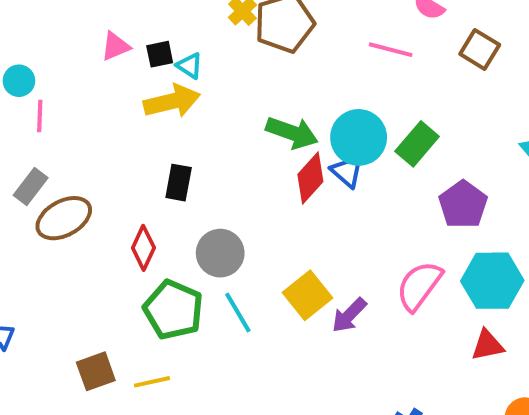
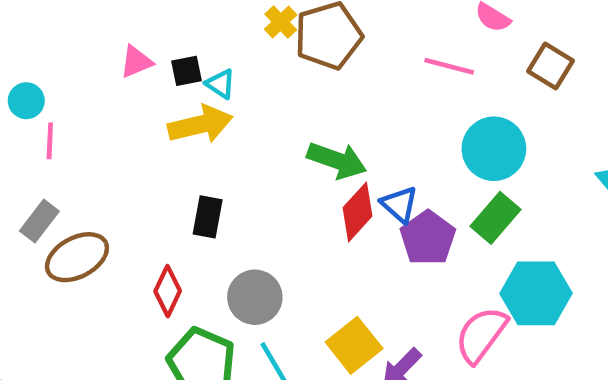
cyan circle: (359, 137) -> (494, 149), moved
green rectangle: (417, 144) -> (496, 218), moved
purple pentagon: (463, 205) -> (428, 238), moved
cyan hexagon: (492, 281) -> (536, 293), moved

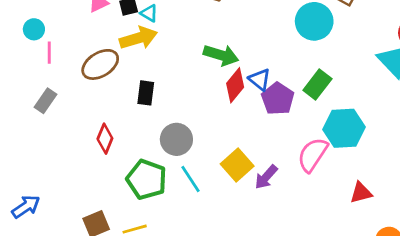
cyan circle: (494, 149) -> (314, 21), moved
brown ellipse: (77, 257) -> (100, 64), moved
red diamond: (168, 291) -> (105, 139), moved

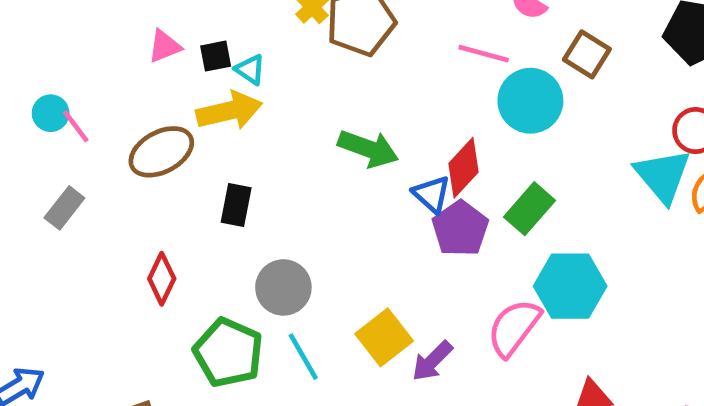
cyan circle: (34, 29) -> (51, 113), moved
pink line: (49, 53) -> (76, 126), turned -40
red diamond: (235, 85) -> (463, 168), moved

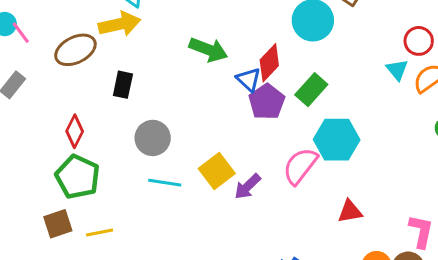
cyan triangle: (663, 176) -> (397, 70), size x0.6
green pentagon: (228, 353) -> (78, 177), moved
cyan line: (303, 357) -> (165, 183), turned -52

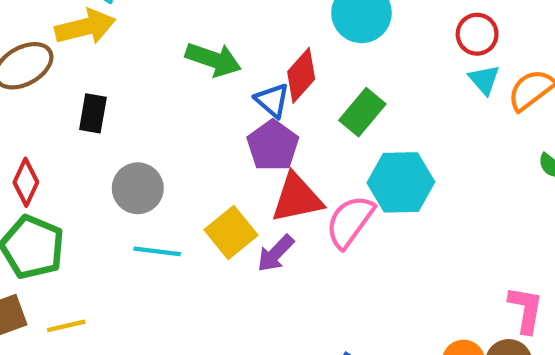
red circle: (419, 41) -> (477, 34), moved
purple pentagon: (267, 102) -> (273, 146), moved
red triangle: (350, 211) -> (297, 198), moved, size x1.5

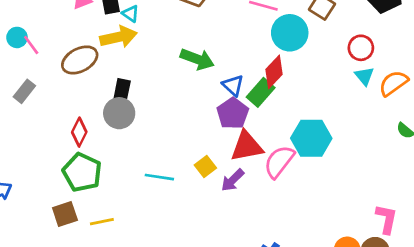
red diamond: (301, 75) -> (274, 72), moved
green rectangle: (362, 112) -> (261, 92), moved
gray circle: (138, 188) -> (119, 113), moved
yellow square: (231, 232) -> (205, 166), size x0.7

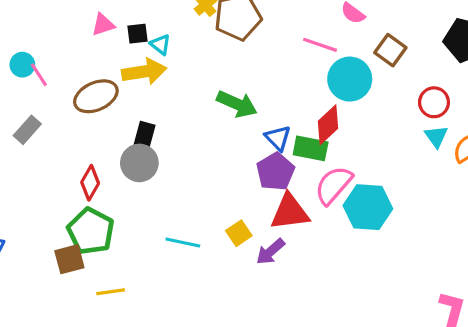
green rectangle: (261, 92) -> (311, 148), turned 56
pink semicircle: (279, 162) -> (333, 185), moved
brown square: (65, 214) -> (69, 259), moved

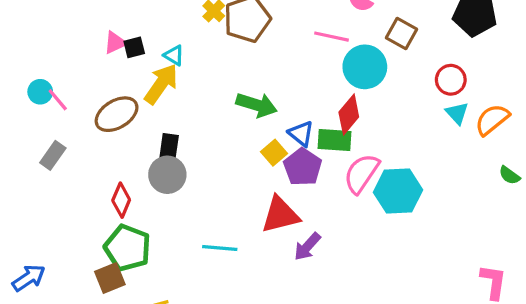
black square: (137, 34) -> (134, 47), moved
yellow arrow: (144, 72) -> (161, 84), turned -39
red triangle: (290, 212) -> (280, 215), moved
yellow square: (239, 233) -> (274, 153), moved

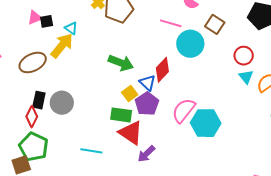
red diamond: (349, 115) -> (162, 70), moved
green rectangle: (334, 140) -> (121, 115), moved
black rectangle: (169, 148) -> (39, 100), moved
red triangle: (280, 215) -> (131, 133), turned 44

